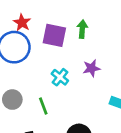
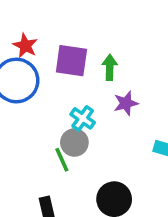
green arrow: (82, 29) -> (110, 67), moved
gray circle: (12, 100) -> (74, 142), moved

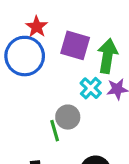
green arrow: (110, 67) -> (108, 56), size x1.5
cyan cross: (83, 118) -> (91, 88), moved

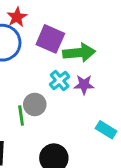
green arrow: (108, 56) -> (79, 53), turned 68

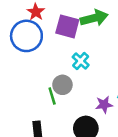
green arrow: (79, 53) -> (94, 18), moved
purple star: (84, 85) -> (104, 105), moved

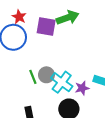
cyan cross: (81, 61) -> (62, 82), moved, size x1.5
green line: (52, 96) -> (33, 77), moved

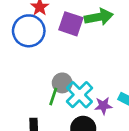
green line: (33, 77) -> (53, 96), moved, turned 32

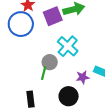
purple square: (71, 24) -> (53, 16), turned -36
cyan cross: (79, 95) -> (68, 46), moved

